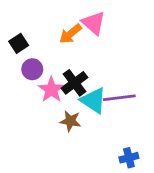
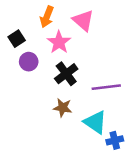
orange arrow: (70, 34) -> (47, 17), moved, turned -30
pink star: (51, 90) -> (59, 42), moved
cyan triangle: (94, 101) -> (95, 122), moved

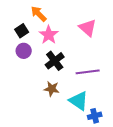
orange arrow: (47, 17) -> (39, 14), turned 114
pink triangle: (83, 20) -> (88, 28), moved
black square: (17, 39) -> (22, 31), moved

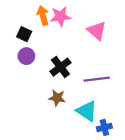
orange arrow: (39, 14) -> (43, 15), turned 30
black square: (22, 31) -> (24, 34), turned -32
pink star: (49, 35) -> (60, 16), moved, turned 30

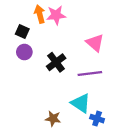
pink triangle: (97, 31) -> (95, 43), moved
brown star: (57, 98) -> (53, 119), moved
blue cross: (104, 127) -> (97, 119), turned 32

